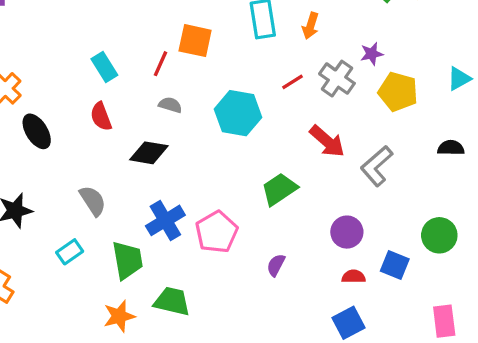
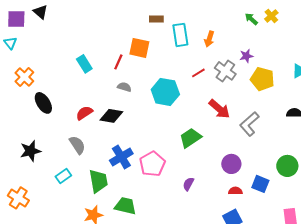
red semicircle: (101, 117) -> (84, 113), moved, turned 78

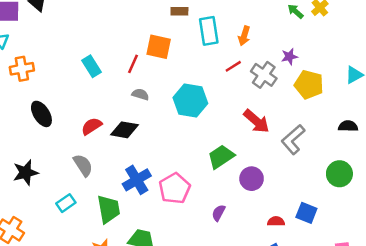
red line: (198, 73) -> (233, 66), moved
orange cross: (24, 77) -> (22, 69), moved, turned 36
purple circle: (231, 164) -> (252, 179), moved
green circle: (287, 166) -> (339, 174), moved

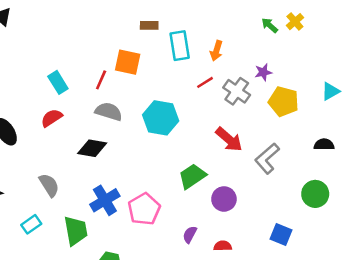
gray semicircle: (140, 94) -> (109, 112), size x1.5
red semicircle: (92, 126) -> (52, 118), moved
red semicircle: (276, 221) -> (223, 246), moved

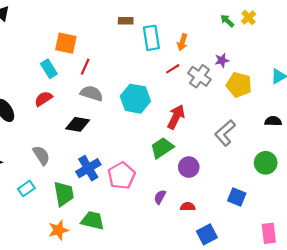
orange square: (128, 62) -> (66, 43), moved
red arrow: (229, 139) -> (176, 117), moved, turned -105

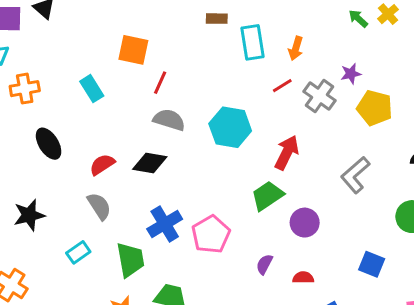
cyan rectangle: (49, 69) -> (92, 89), moved
red semicircle: (43, 99) -> (102, 164), moved

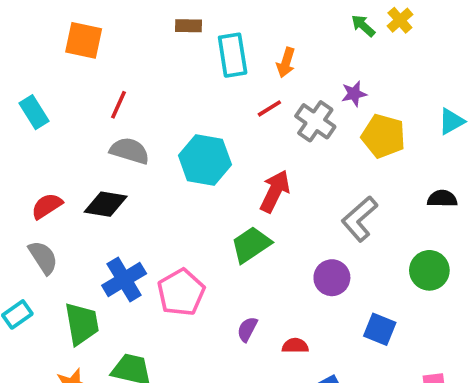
orange square: (133, 50) -> (84, 40), moved
purple circle: (305, 223) -> (332, 278), moved

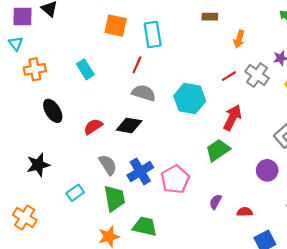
brown rectangle: (188, 26) -> (210, 17), moved
cyan rectangle: (233, 55) -> (153, 35), moved
red line: (269, 108) -> (229, 76), moved
gray semicircle: (43, 257) -> (108, 165), moved

